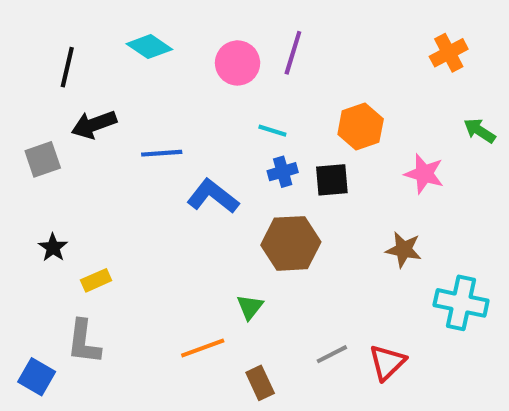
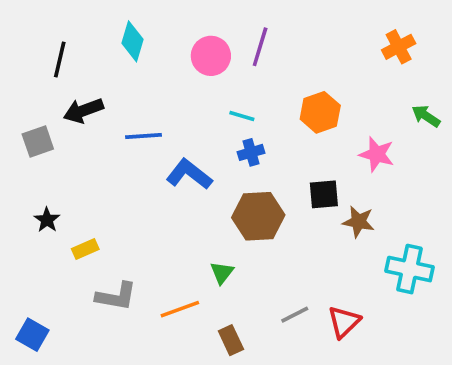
cyan diamond: (149, 47) -> (133, 41), turned 72
black square: (332, 180) -> (324, 194), moved
gray L-shape: (84, 342) -> (116, 296), moved, turned -87

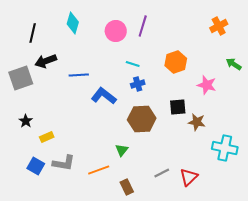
gray square: (38, 142) -> (21, 78), size x1.4
blue square: (32, 335) -> (36, 166), moved

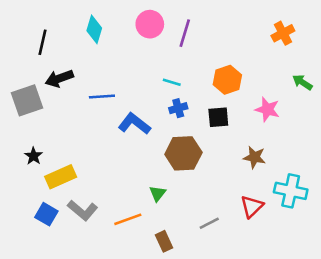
pink circle: (116, 31) -> (150, 24), moved
black square: (178, 107) -> (218, 117), moved
yellow rectangle: (47, 137) -> (61, 177), size x1.6
gray L-shape: (64, 163) -> (83, 210), turned 30
red triangle: (189, 177) -> (252, 206), moved

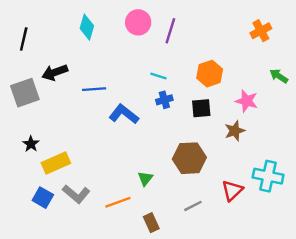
black line: (43, 42) -> (24, 39), moved
brown hexagon: (183, 153) -> (189, 158), moved
brown star: (255, 157) -> (235, 131), moved, turned -30

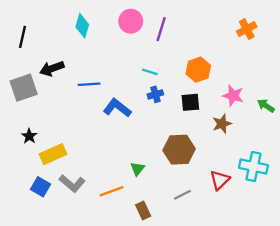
green arrow: (279, 76) -> (266, 106), moved

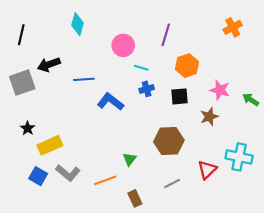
pink circle: (131, 21) -> (123, 45), moved
purple line: (161, 29) -> (166, 35), moved

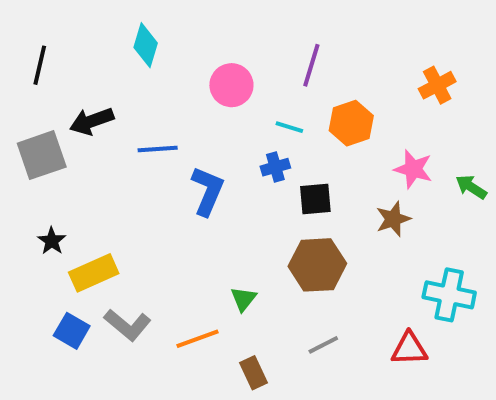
orange cross: (233, 27) -> (437, 85), moved
cyan line: (141, 68) -> (289, 127), moved
black square: (180, 96) -> (315, 199), moved
blue L-shape: (110, 102) -> (207, 191), turned 75
red triangle: (207, 170) -> (409, 349), moved, turned 42

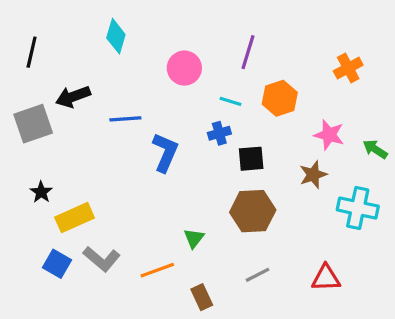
cyan cross: (449, 295) -> (358, 208), moved

